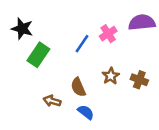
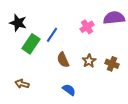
blue line: (82, 44) -> (52, 35), moved
brown semicircle: (78, 87) -> (63, 60), moved
brown arrow: (52, 101) -> (22, 84), moved

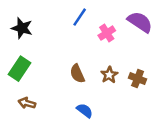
purple semicircle: (114, 18) -> (140, 22), turned 40
blue line: (52, 35) -> (80, 17), moved
green rectangle: (31, 44) -> (19, 69), moved

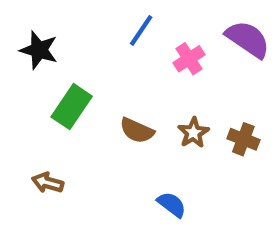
green rectangle: (19, 69) -> (72, 107), moved
brown semicircle: (77, 74) -> (137, 131), turned -42
blue semicircle: (85, 110) -> (172, 204), moved

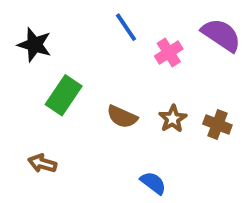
blue line: (141, 30) -> (126, 27), turned -68

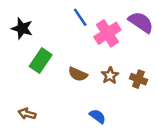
pink cross: (169, 52) -> (107, 33), size x1.5
brown arrow: (42, 163) -> (27, 114), moved

